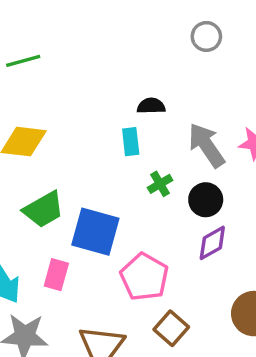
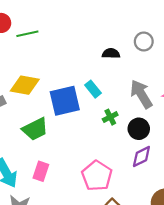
gray circle: (206, 36) -> (144, 42), moved
black semicircle: (151, 106) -> (111, 53), moved
cyan rectangle: (131, 142) -> (93, 89), turned -36
blue square: (95, 232) -> (65, 101), moved, turned -32

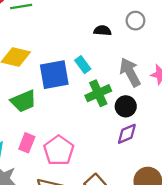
green cross: (110, 117) -> (98, 93), size x1.6
pink pentagon: (97, 176) -> (59, 150), moved

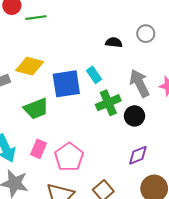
purple diamond: (127, 134) -> (138, 155), moved

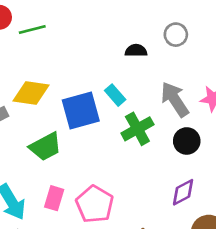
black circle: (134, 116) -> (187, 141), moved

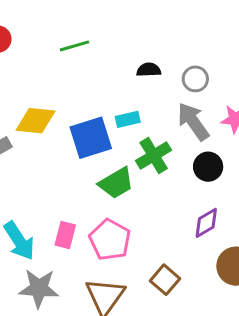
green line: (32, 29) -> (74, 46), moved
gray circle: (176, 35) -> (195, 79), moved
cyan rectangle: (115, 95) -> (128, 119), turned -60
green trapezoid: (45, 147) -> (116, 183), moved

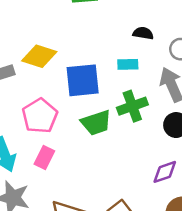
cyan rectangle: (128, 119) -> (128, 64), moved
pink pentagon: (110, 240) -> (40, 116), moved

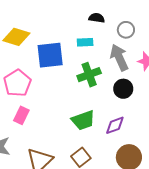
green trapezoid: (96, 123) -> (83, 120), moved

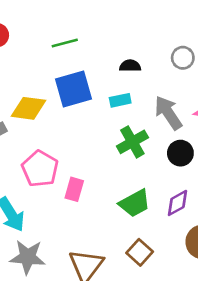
gray circle: (126, 30) -> (183, 58), moved
blue square: (50, 55) -> (73, 89), moved
pink rectangle: (21, 115) -> (74, 189), moved

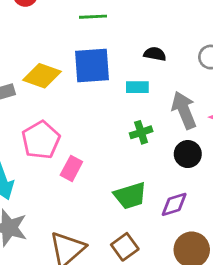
green cross: (132, 142) -> (141, 132), size x0.7

